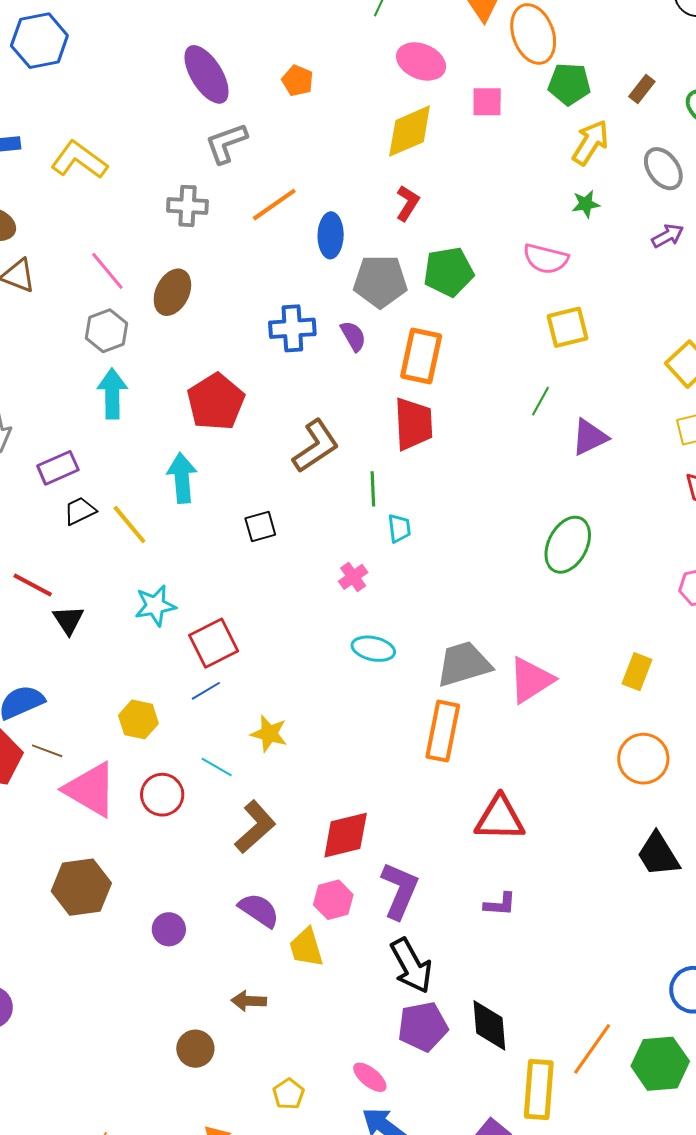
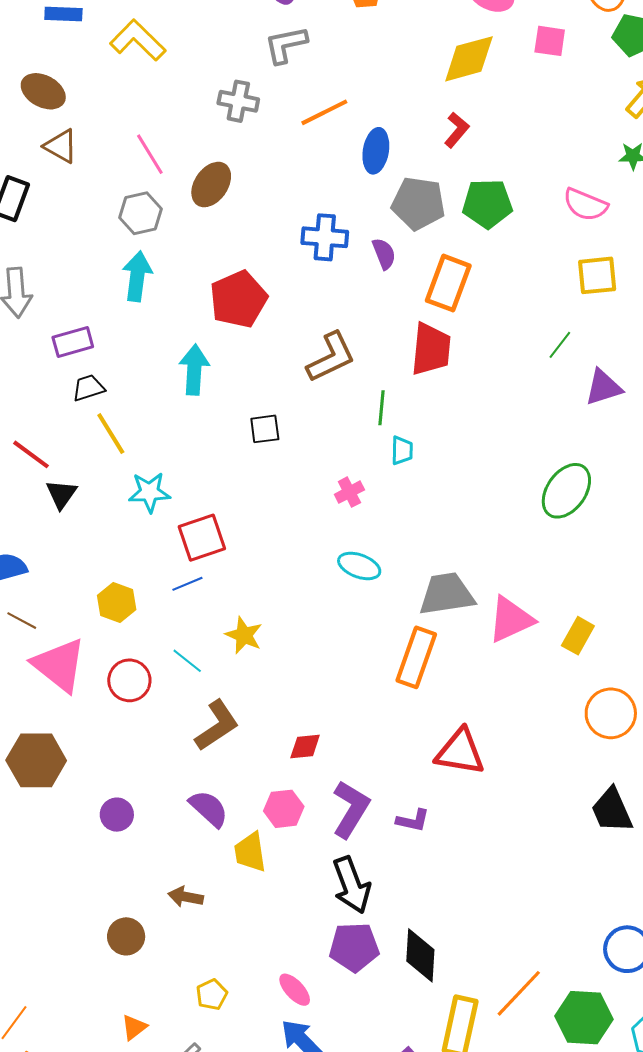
yellow line: (129, 525) -> (111, 434), moved
yellow rectangle: (637, 672) -> (578, 636), moved
red diamond: (346, 835) -> (305, 747), size x0.6
purple L-shape: (500, 904) -> (413, 820), moved

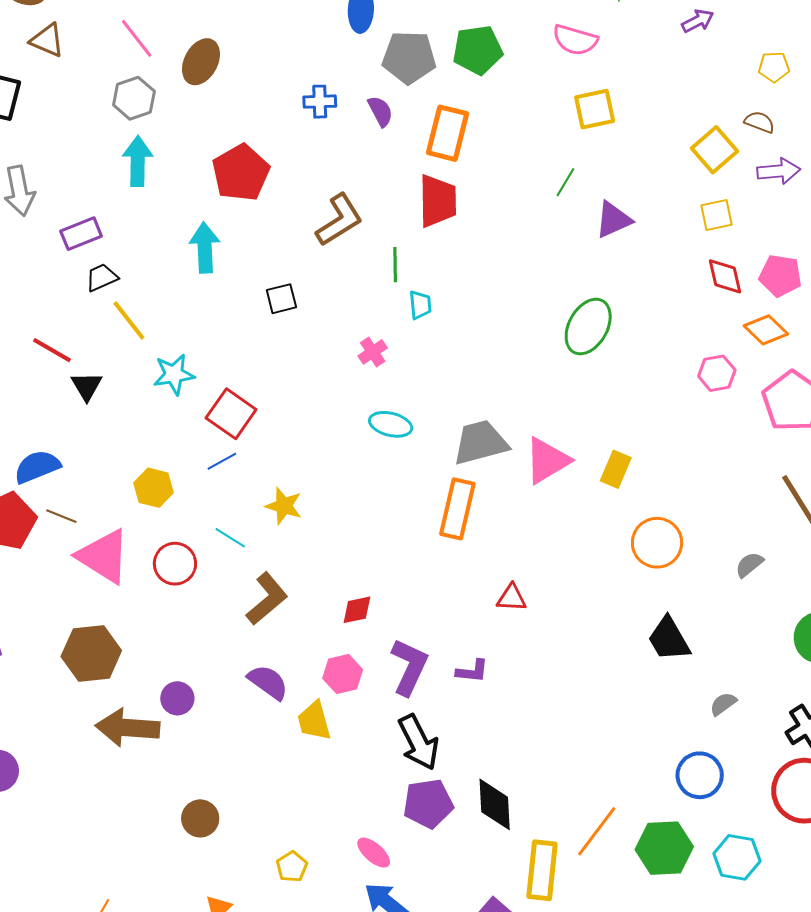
blue cross: (325, 237) -> (320, 102), size x0.7
red square: (202, 538) -> (231, 414), turned -30
red triangle: (460, 752) -> (512, 598), size x0.6
brown arrow: (186, 897) -> (128, 728), moved, size x1.8

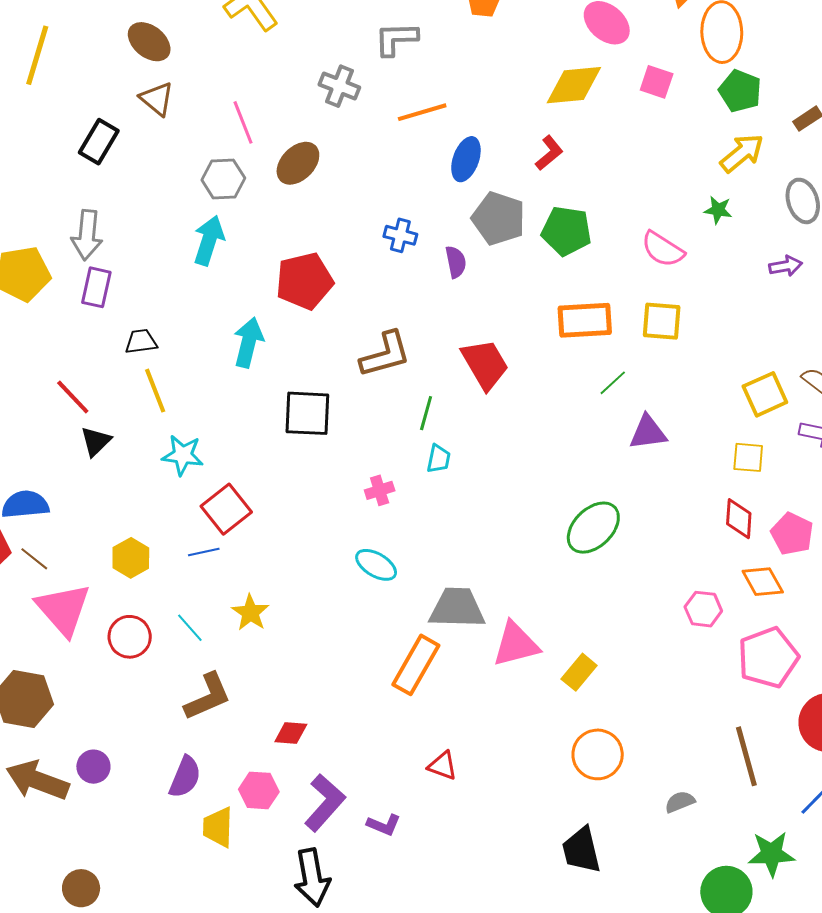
orange rectangle: (448, 133) -> (585, 320), moved, turned 56
red trapezoid: (438, 201) -> (485, 364), turned -46
purple rectangle: (81, 234) -> (96, 287), moved, turned -72
black square: (281, 299) -> (307, 413), size x1.6
purple semicircle: (268, 682) -> (185, 777), turned 60

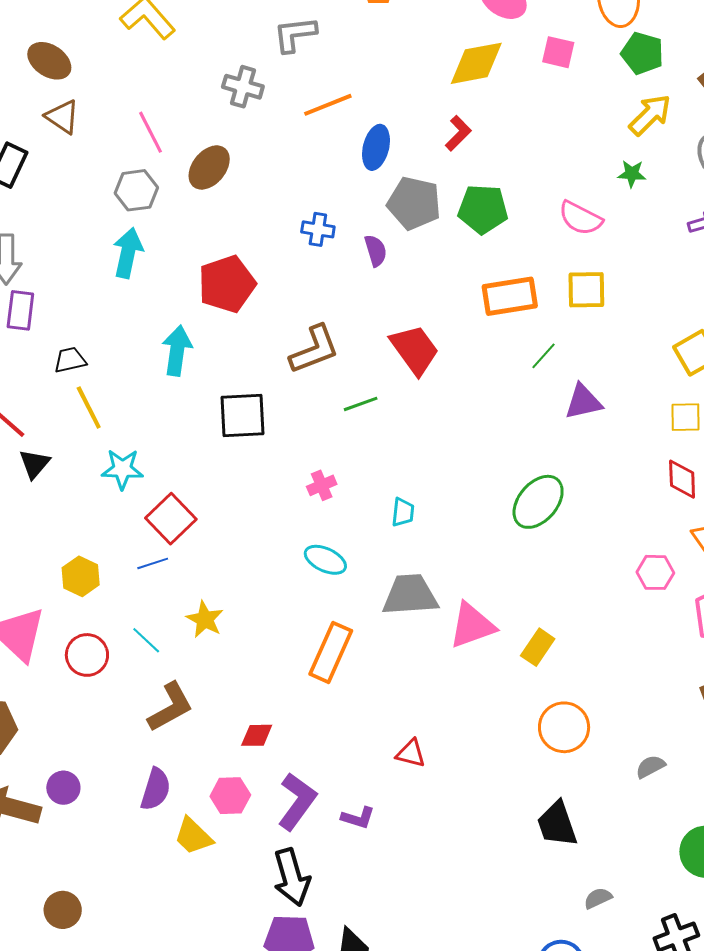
green line: (426, 413) -> (361, 404), turned 60
cyan trapezoid: (439, 459) -> (403, 512), moved
orange rectangle: (416, 665) -> (331, 652), moved
yellow trapezoid: (218, 827) -> (193, 836), turned -42

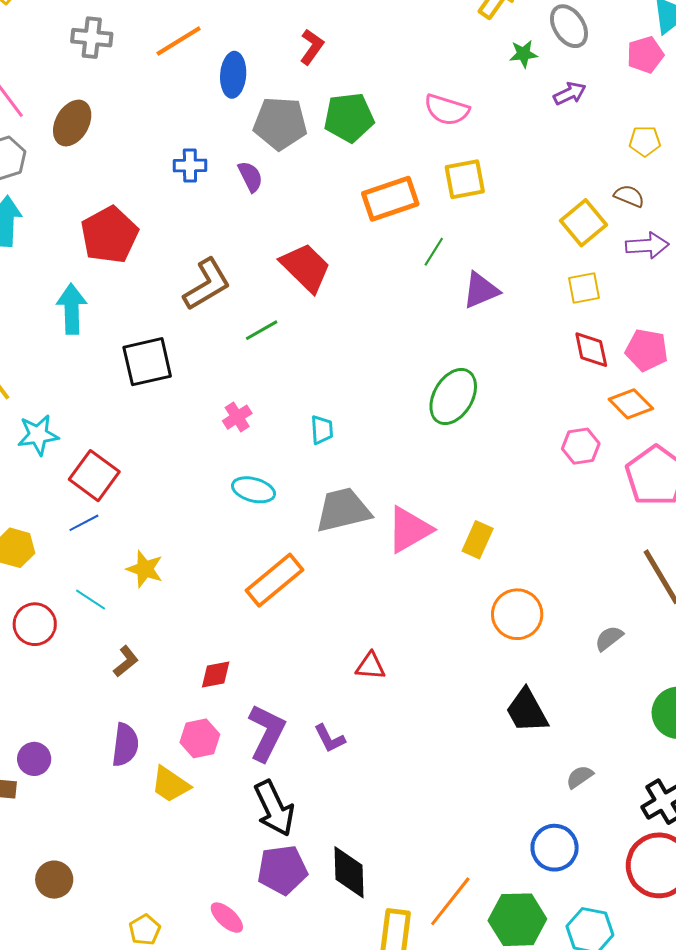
green star: (632, 174) -> (524, 54), moved
orange rectangle: (331, 652) -> (275, 580), turned 36
brown L-shape: (170, 707) -> (126, 661), size x0.6
purple L-shape: (358, 818) -> (330, 738), turned 56

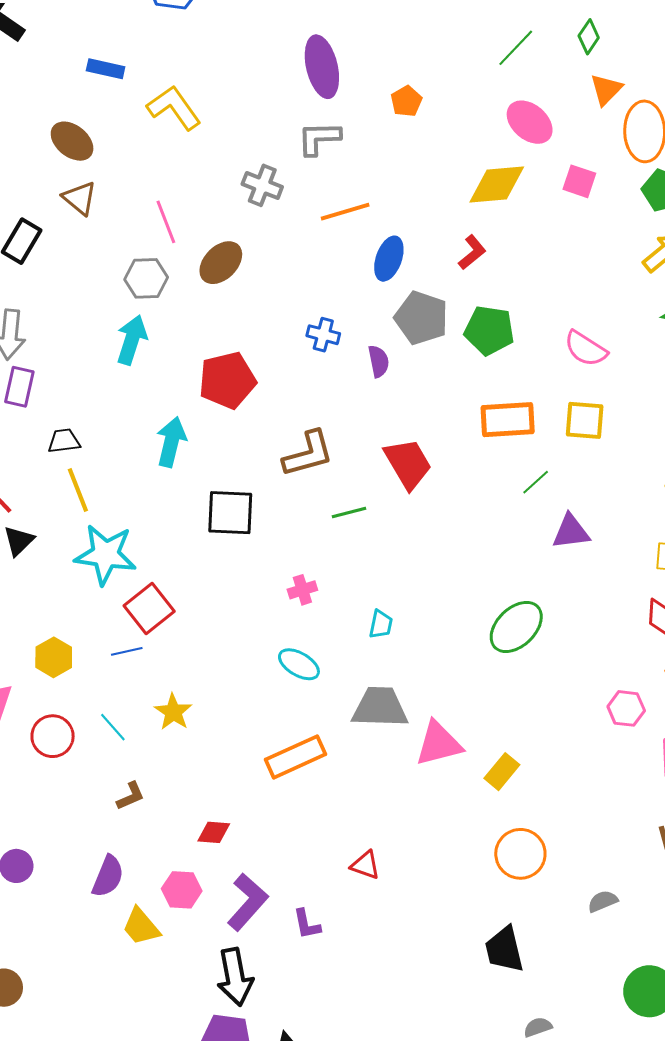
cyan star: (38, 435) -> (106, 554), size x1.5

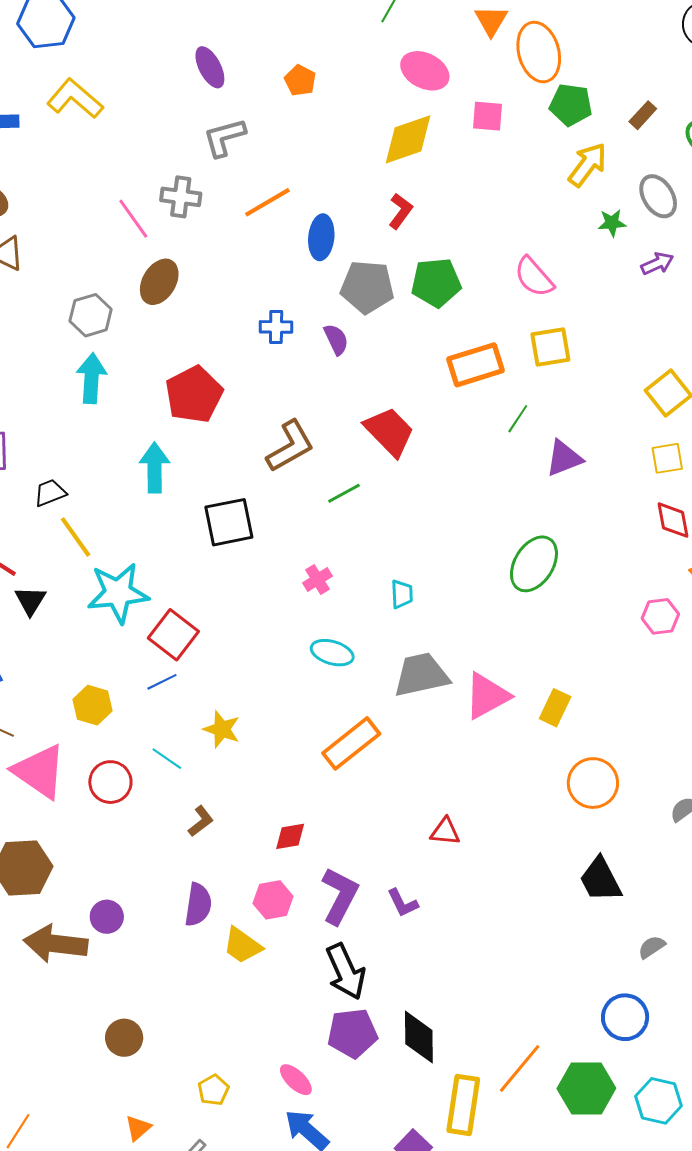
purple ellipse: (322, 67) -> (210, 67), size x0.7
yellow L-shape: (174, 108) -> (75, 99), moved
pink line: (166, 222) -> (133, 219), moved
pink semicircle: (586, 349) -> (534, 277), turned 30

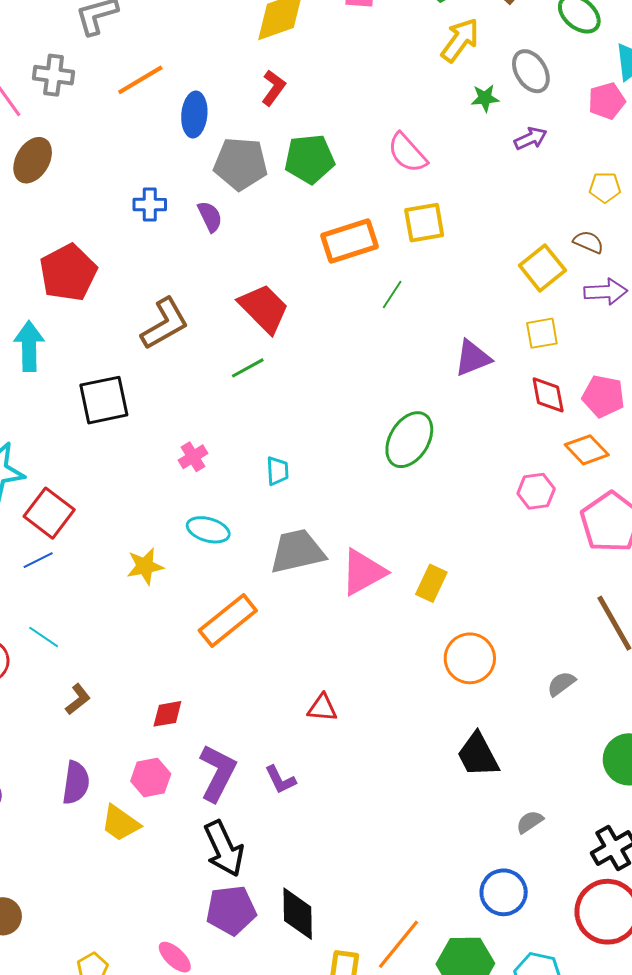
purple triangle: (564, 458) -> (473, 358), moved
green line: (344, 493) -> (248, 368), moved
yellow star: (222, 729) -> (145, 566), moved, turned -30

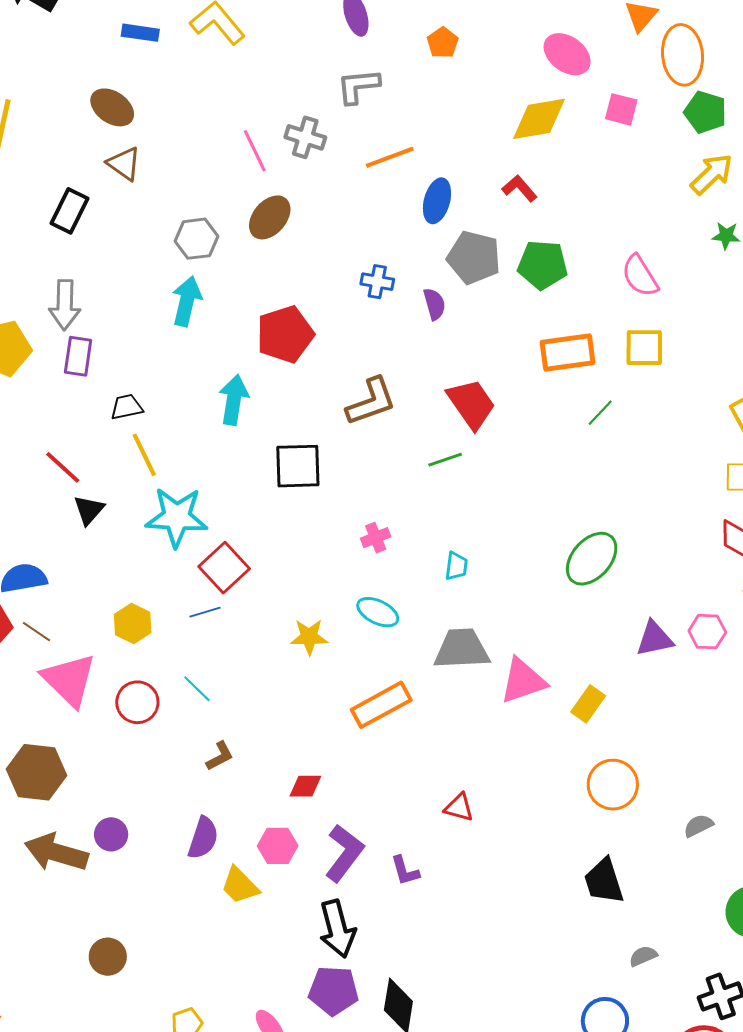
red L-shape: (273, 88) -> (519, 188), turned -87
purple triangle: (473, 358) -> (654, 639), moved

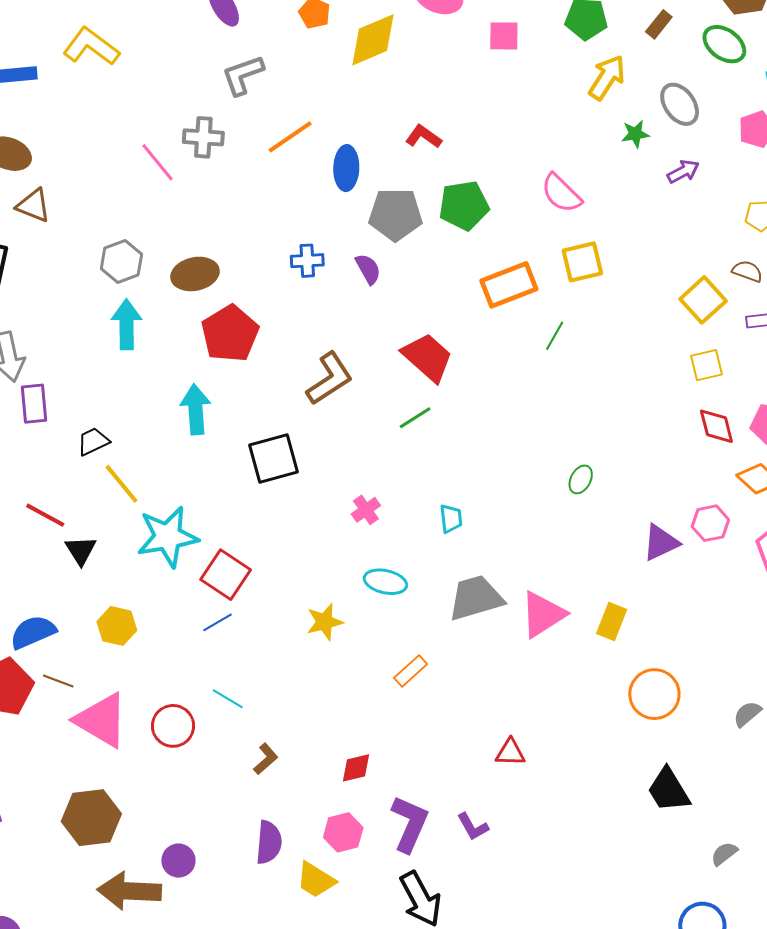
yellow diamond: (539, 119) -> (373, 40), moved
brown ellipse: (270, 217) -> (195, 274), moved, turned 51
green ellipse: (592, 559) -> (581, 479), size x0.5
yellow hexagon: (133, 623) -> (117, 626), moved
orange rectangle: (381, 705) -> (411, 671), size x0.6

